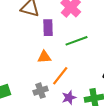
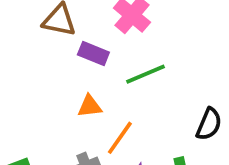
purple rectangle: (48, 28) -> (93, 53), turned -63

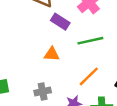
orange line: (120, 138) -> (89, 76), moved

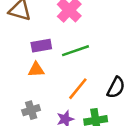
purple rectangle: (60, 22) -> (41, 46), moved, turned -36

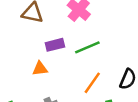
orange triangle: (36, 70) -> (40, 69), moved

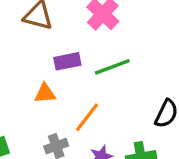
orange line: (92, 83) -> (87, 117), moved

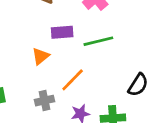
orange triangle: (45, 93) -> (41, 56), turned -42

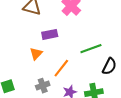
green line: (98, 41) -> (91, 49), moved

